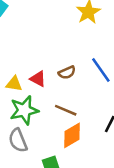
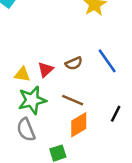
red triangle: (38, 79) -> (46, 69), turned 49

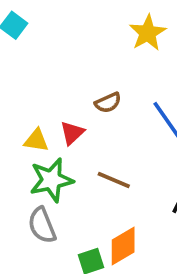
brown semicircle: (74, 63) -> (108, 103), moved
orange diamond: (79, 125) -> (123, 246), moved

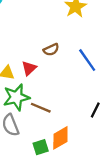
brown line: (114, 180) -> (41, 108), moved

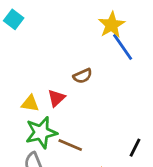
blue line: (87, 60) -> (123, 47), moved

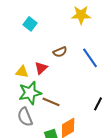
cyan square: (14, 19) -> (30, 24), moved
yellow star: (112, 25) -> (81, 15), turned 30
blue line: (123, 47) -> (90, 58), moved

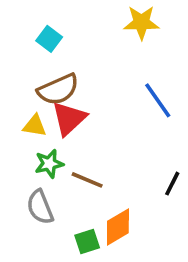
brown semicircle: (60, 52) -> (58, 90), moved, size x1.6
red triangle: (41, 68) -> (69, 118), size x1.5
green star: (30, 93) -> (49, 164), size x0.7

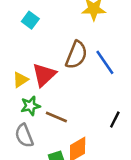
brown semicircle: (58, 90) -> (76, 55), moved, turned -44
yellow triangle: (35, 126) -> (20, 80), turned -42

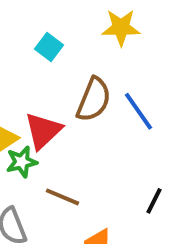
cyan square: (30, 20) -> (49, 47), moved
green star: (30, 106) -> (22, 162), moved

